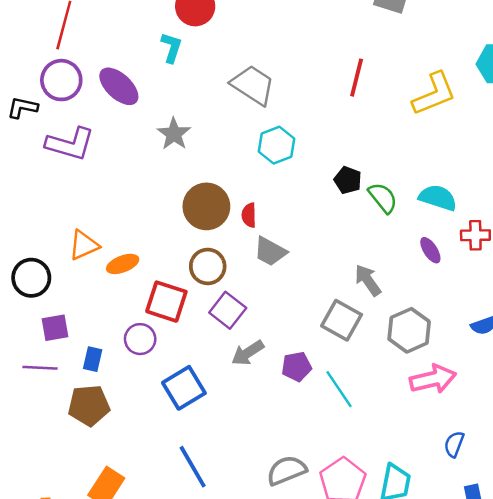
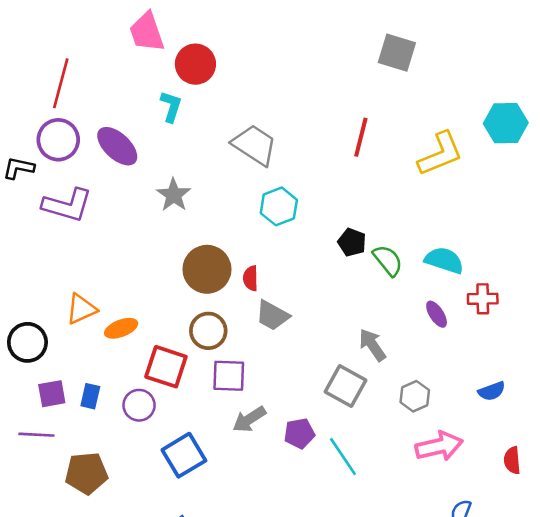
purple square: (228, 310) -> (229, 376), turned -36
gray hexagon: (409, 330) -> (415, 396), size x0.7
blue rectangle: (93, 359) -> (90, 396), moved

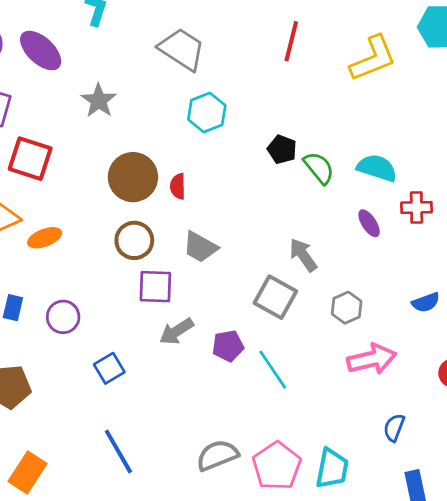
gray trapezoid: (272, 315) -> (200, 247), moved
red square: (166, 367) -> (30, 159), moved
blue square: (184, 455) -> (109, 368), size x0.7

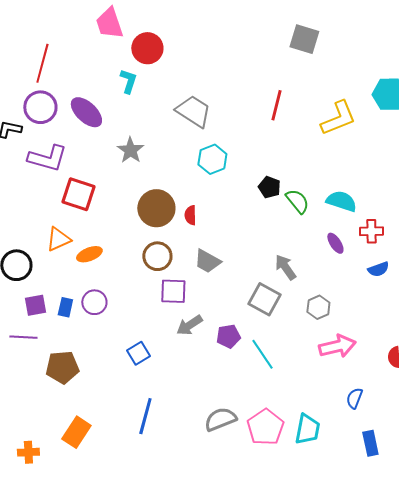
blue semicircle: (426, 302) -> (378, 269), moved
purple circle: (63, 317) -> (94, 302), moved
blue line: (118, 451) -> (145, 416), turned 45

